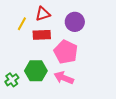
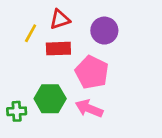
green cross: (12, 80) -> (17, 111), turned 32

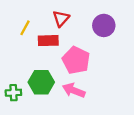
red triangle: (60, 19) -> (61, 19), moved, turned -30
purple circle: (104, 31) -> (104, 25), moved

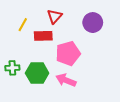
pink pentagon: (76, 60) -> (68, 53), turned 30
green cross: (13, 93) -> (12, 68), moved

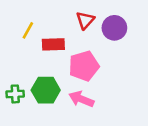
red triangle: (55, 16) -> (85, 20), moved
green cross: (12, 68) -> (15, 94), moved

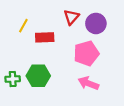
pink pentagon: (84, 66) -> (86, 53), moved
pink arrow: (81, 99) -> (88, 83), moved

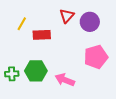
pink pentagon: (86, 53) -> (96, 57), moved
pink arrow: (88, 83) -> (65, 80), moved

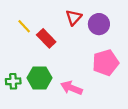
yellow line: (22, 24) -> (24, 26), turned -72
red rectangle: (42, 35) -> (46, 38), turned 48

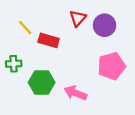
red rectangle: (46, 38) -> (49, 40), turned -30
green cross: (13, 81) -> (14, 64), moved

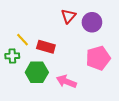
yellow line: (25, 28) -> (22, 40), moved
red rectangle: (49, 40) -> (46, 47), moved

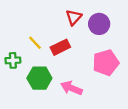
yellow line: (22, 40) -> (35, 43), moved
red rectangle: (46, 47) -> (60, 47), moved, turned -42

